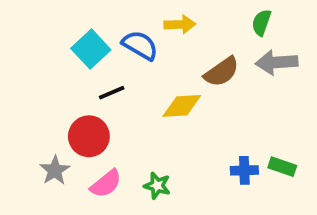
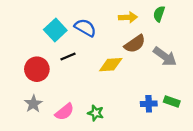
yellow arrow: (180, 24) -> (128, 17), moved
gray arrow: (277, 62) -> (165, 56), moved, turned -140
red circle: (89, 136) -> (37, 69), moved

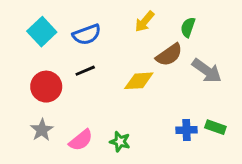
green semicircle: (159, 14) -> (188, 27), moved
yellow arrow: (128, 17) -> (145, 22), moved, turned 132
blue semicircle: (85, 28) -> (87, 35), moved, turned 130
cyan square: (55, 30) -> (42, 32), moved

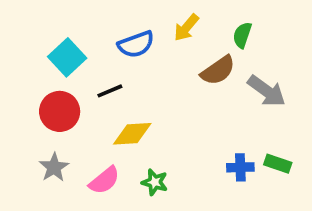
cyan square: (42, 32) -> (67, 57), moved
blue semicircle: (87, 35) -> (136, 44), moved
yellow diamond: (139, 81) -> (132, 134), moved

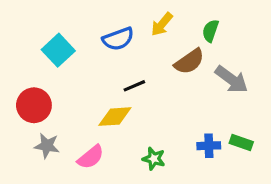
black line: (110, 91) -> (134, 86), moved
red circle: (60, 111) -> (34, 105), moved
gray star: (54, 167) -> (47, 146), turned -30
green star: (155, 182) -> (154, 159), moved

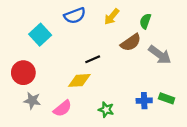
blue semicircle: (118, 39) -> (75, 16), moved

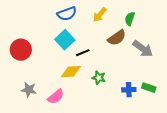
cyan square: (40, 35) -> (65, 40), moved
red circle: (23, 73) -> (21, 50), moved
green star: (106, 110) -> (99, 78), moved

